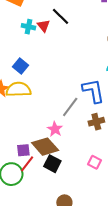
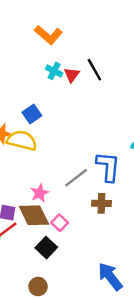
pink star: (55, 129) -> (40, 193), moved
pink square: (95, 162) -> (60, 223), moved
black square: (52, 164) -> (46, 248), moved

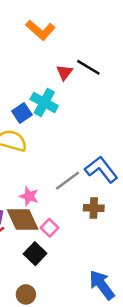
black line: (94, 70) -> (88, 67), turned -30
cyan cross: (54, 71) -> (44, 102), moved, size x1.5
blue L-shape: (108, 167) -> (101, 169), turned -44
pink star: (40, 193) -> (29, 196), turned -30

